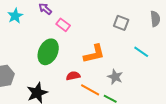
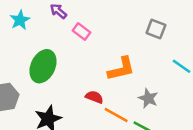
green ellipse: (48, 52) -> (43, 66), moved
red semicircle: (73, 76) -> (94, 97), turned 32

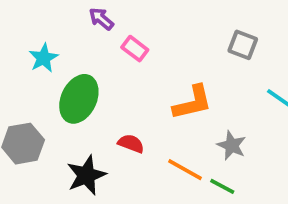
cyan star: (20, 20) -> (44, 58), moved
red semicircle: (94, 97) -> (131, 144), moved

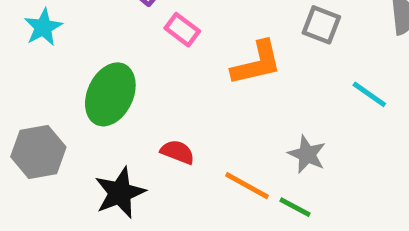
cyan star: (44, 58) -> (43, 27), moved
orange L-shape: (192, 103) -> (257, 63), moved

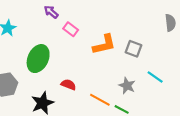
gray square: (321, 25) -> (134, 49), moved
cyan line: (369, 94) -> (155, 77), moved

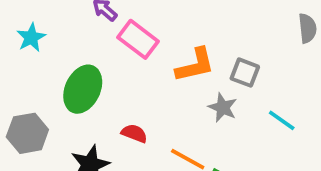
pink rectangle: (71, 29) -> (138, 39), size x1.5
gray star: (127, 86) -> (223, 108), moved

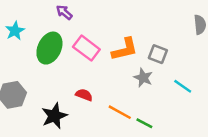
pink rectangle: (138, 39) -> (86, 48), moved
green ellipse: (83, 89) -> (49, 48), moved

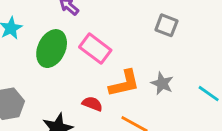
orange L-shape: (125, 49) -> (124, 83), moved
gray square: (158, 54) -> (166, 25), moved

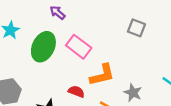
gray star: (162, 83) -> (133, 93), moved

